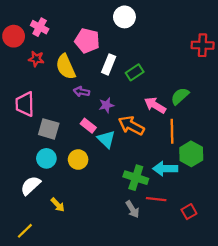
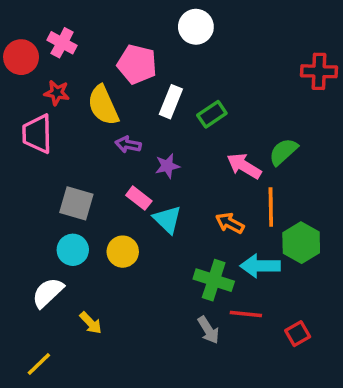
pink trapezoid: (25, 104) -> (37, 134), moved
orange arrow: (131, 126) -> (230, 223), moved, size x0.7

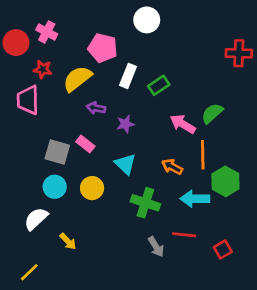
yellow semicircle: (103, 105) -> (77, 79), turned 76
pink rectangle: (139, 198) -> (85, 144), moved
green cross: (214, 280) -> (145, 203), moved

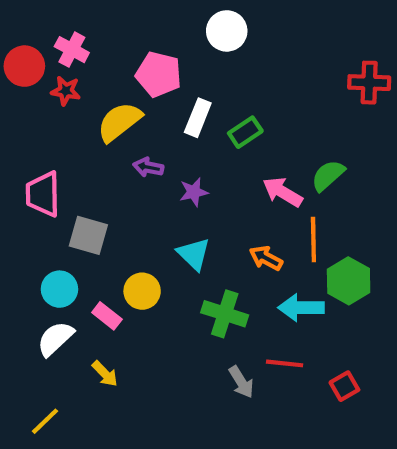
red star: (43, 69) -> (66, 91), moved
pink trapezoid: (28, 100) -> (43, 194), moved
pink rectangle: (85, 144) -> (107, 316), moved
cyan circle: (55, 187) -> (59, 289), moved

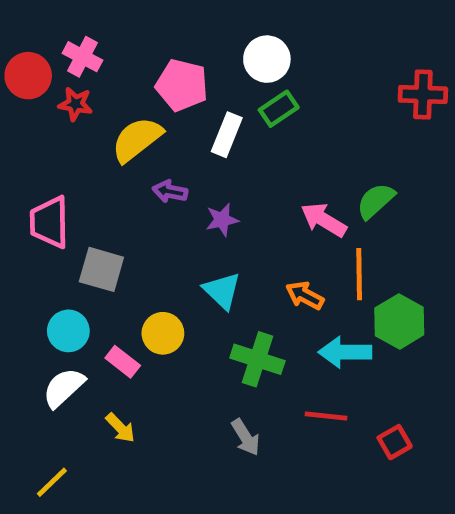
white circle: (227, 31) -> (267, 59), moved
green rectangle: (245, 132) -> (279, 109), moved
gray arrow: (241, 382) -> (246, 437), moved

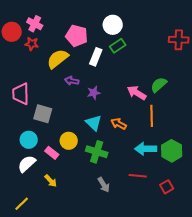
orange arrow: (305, 295) -> (119, 124), moved
green hexagon: (399, 321) -> (172, 151), moved
green cross: (257, 359) -> (97, 152), moved

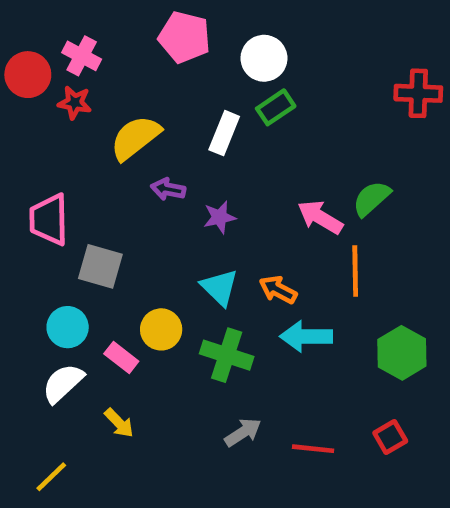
pink pentagon: (77, 36) -> (184, 37), moved
cyan arrow: (146, 149) -> (306, 336), moved
red line: (138, 176) -> (313, 449), moved
gray arrow: (104, 185) -> (243, 432), turned -91

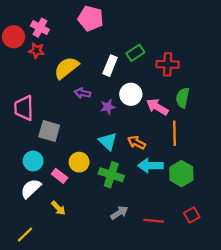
white circle: (264, 58) -> (131, 94), moved
red cross: (418, 93) -> (168, 64), moved
green semicircle: (372, 199) -> (183, 98), turned -36
green hexagon: (402, 353) -> (181, 174), moved

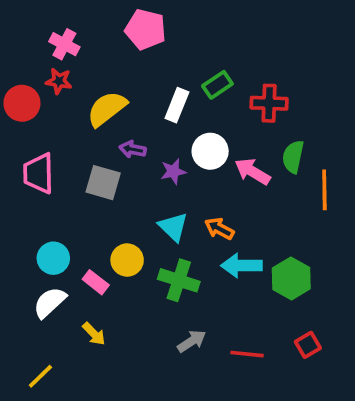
red circle: (14, 37) -> (22, 103), moved
gray square: (49, 131) -> (103, 183), moved
orange line: (175, 133) -> (324, 190), moved

